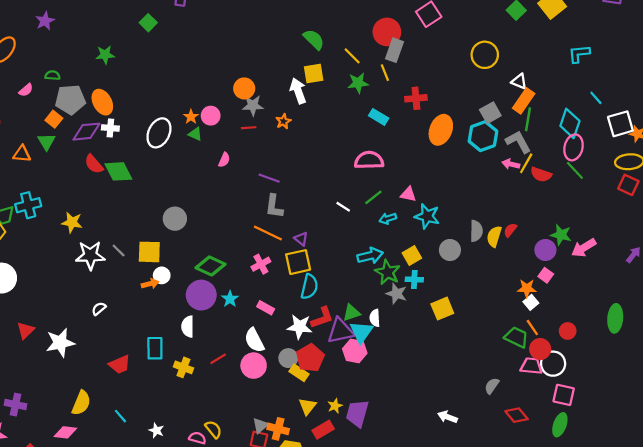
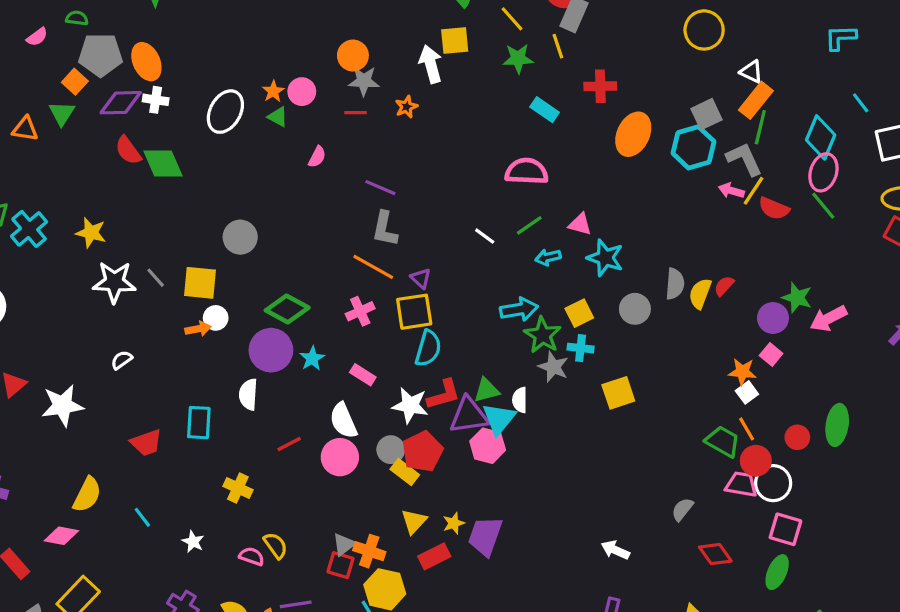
cyan cross: (28, 205) -> (29, 229), moved, turned -30
green ellipse: (615, 318) -> (837, 425), moved
yellow cross: (183, 367) -> (238, 488), moved

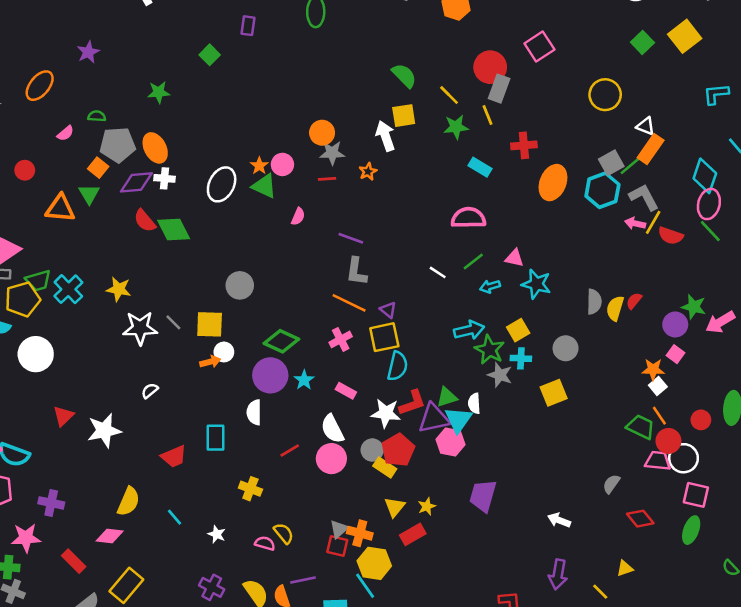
green triangle: (278, 117) -> (264, 186), size x1.5
green line: (760, 127) -> (632, 164), moved, turned 40
orange triangle: (25, 129) -> (60, 208), size x1.4
gray circle: (635, 309) -> (566, 348), moved
purple trapezoid: (485, 536) -> (483, 496), moved

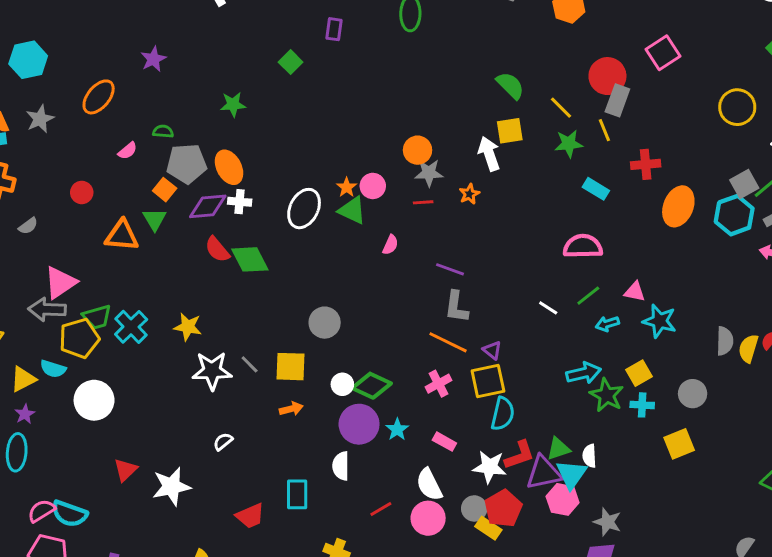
white circle: (224, 352) -> (342, 384), moved
gray star: (500, 375) -> (607, 522), moved

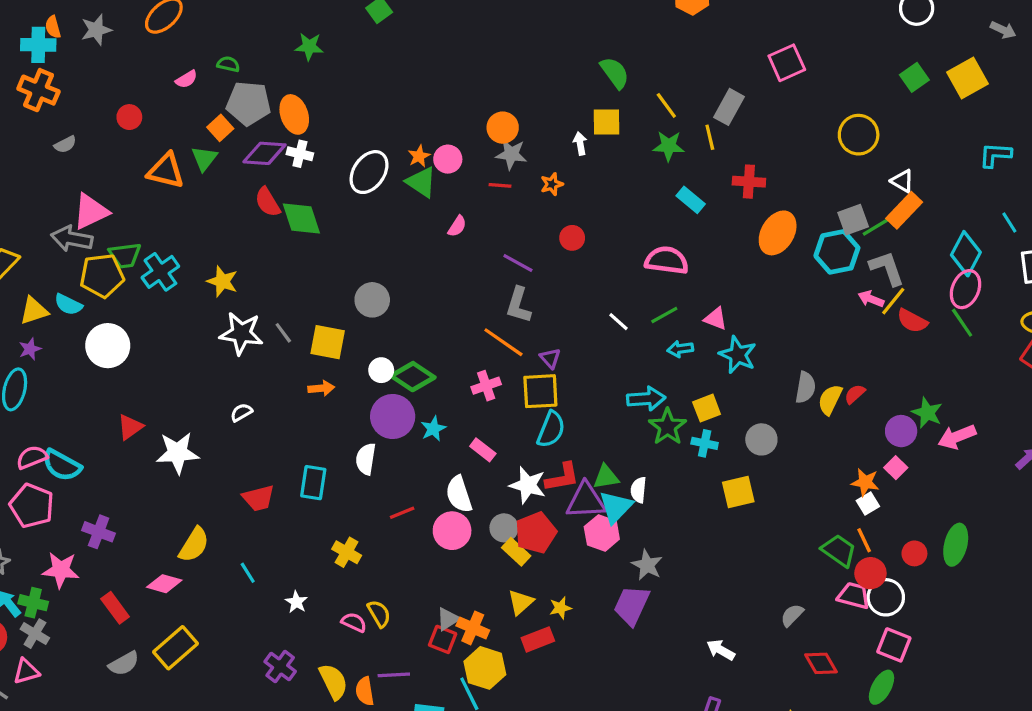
red circle: (607, 76) -> (572, 238), moved, size x0.6
white arrow: (489, 154) -> (580, 143), size x0.6

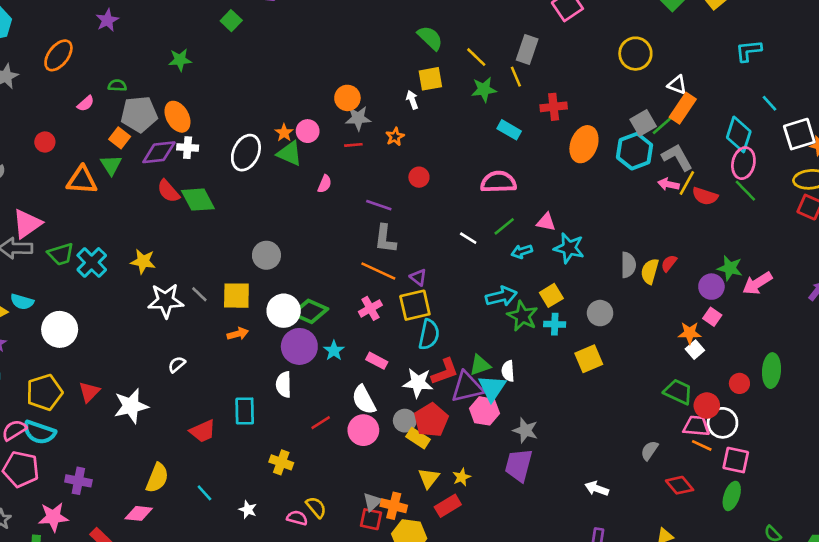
yellow pentagon: (102, 276) -> (44, 392), moved
white circle: (381, 370) -> (284, 311), size x1.6
orange line: (864, 540) -> (702, 445), moved, turned -30

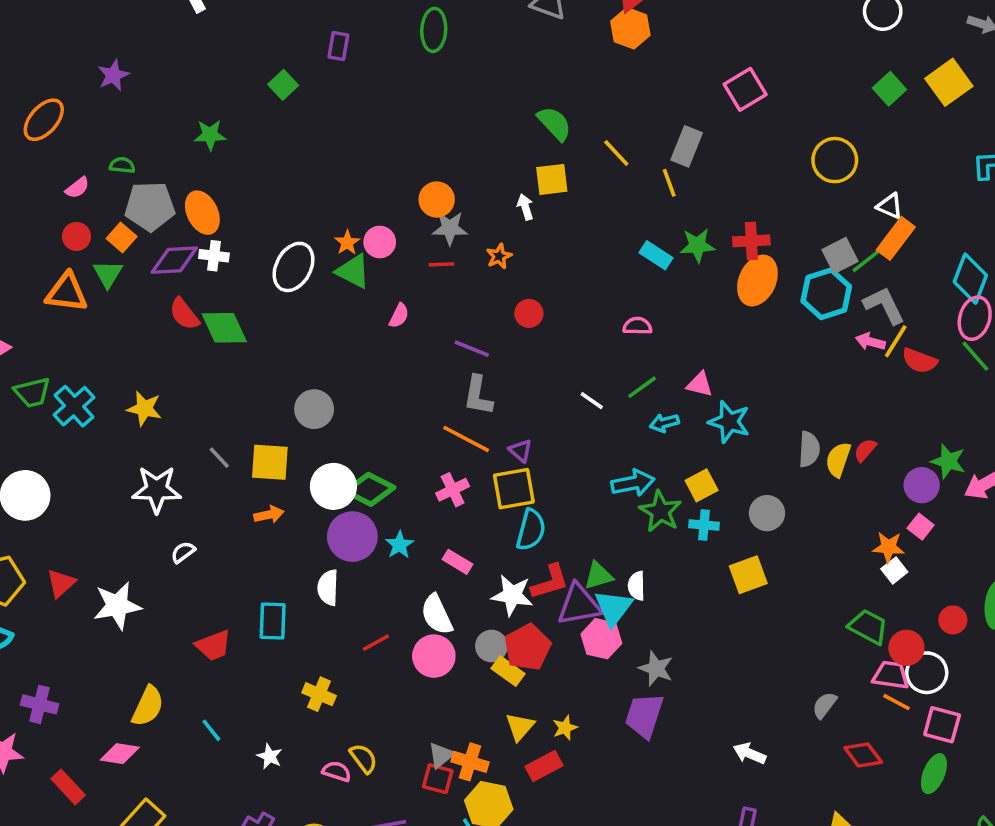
green star: (484, 89) -> (697, 245), moved
red cross: (554, 107) -> (751, 241), moved
red circle: (45, 142) -> (76, 236), moved
pink semicircle: (498, 182) -> (637, 326), size x0.6
white star: (166, 301) -> (157, 489), moved

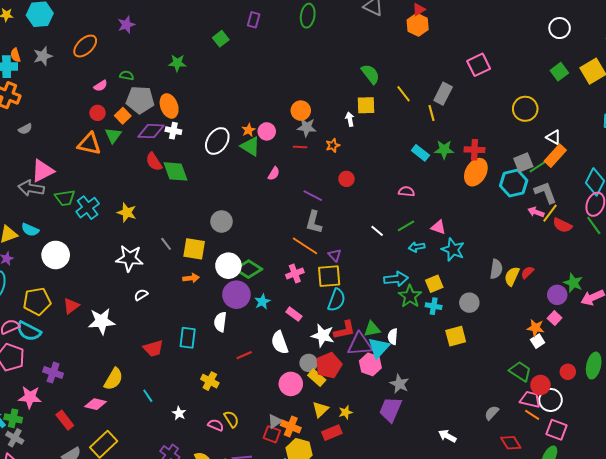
pink circle: (434, 656) -> (291, 384), moved

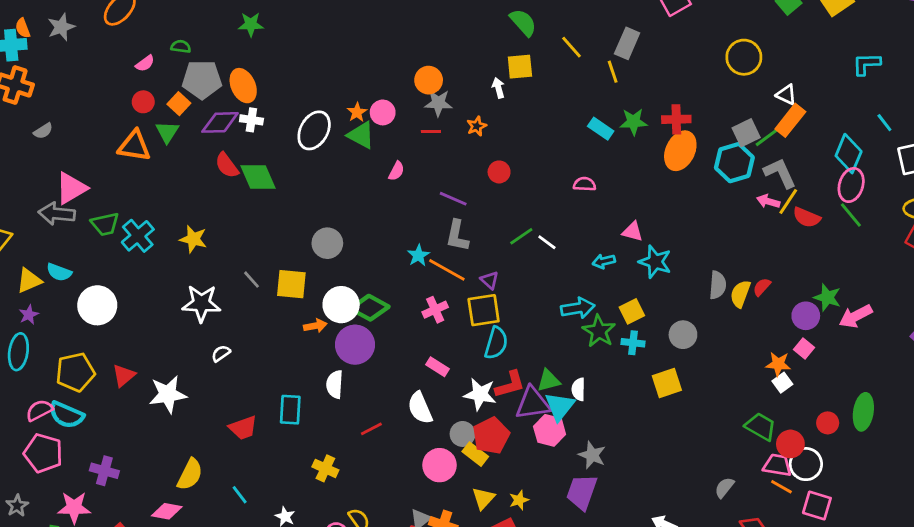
green line: (406, 226) -> (521, 236), moved
orange arrow: (191, 278) -> (315, 326), moved
cyan star: (262, 302) -> (418, 255), moved

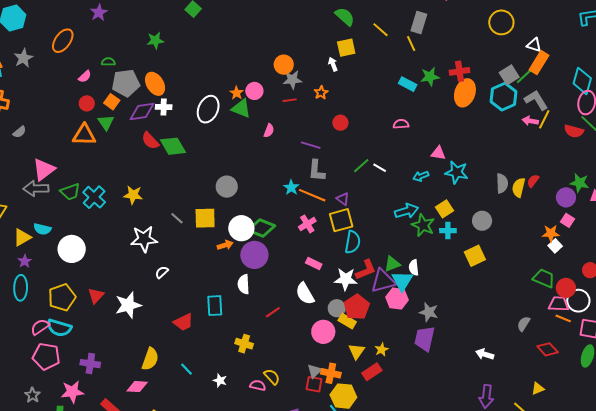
red semicircle: (807, 217) -> (574, 131), moved

